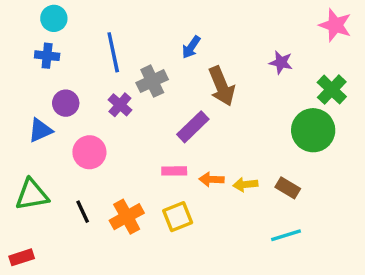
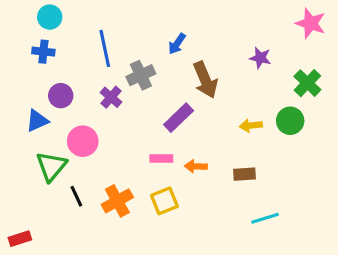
green circle: (313, 130) -> (290, 121), size x0.7
yellow arrow: (245, 184) -> (251, 125), moved
brown rectangle: (288, 188) -> (245, 174), moved, turned -35
green triangle: (32, 195) -> (51, 166), moved, turned -40

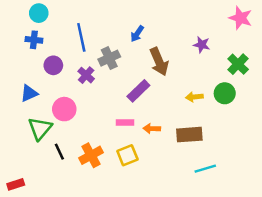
purple circle: (61, 96) -> (53, 65), moved
brown rectangle: (245, 174) -> (189, 135), size x1.5

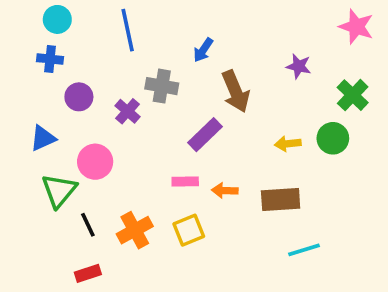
blue line: (81, 37) -> (128, 30), moved
gray cross: (109, 58) -> (162, 86), turned 35
red rectangle: (16, 184) -> (88, 273), moved

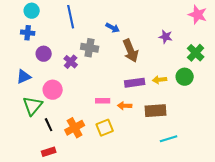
blue arrow: (203, 50) -> (113, 28), turned -96
purple rectangle: (205, 135) -> (135, 83), moved, turned 36

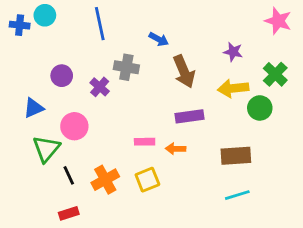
blue cross: (28, 33) -> (20, 25), moved
yellow arrow: (160, 80) -> (233, 88), moved, size x1.5
brown rectangle: (156, 111) -> (236, 156), moved

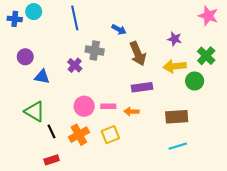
purple circle: (62, 76) -> (25, 57), moved
blue triangle: (34, 108) -> (42, 77), moved, turned 35
pink circle: (74, 126) -> (84, 106), moved
green triangle: (46, 149) -> (35, 111), turned -40

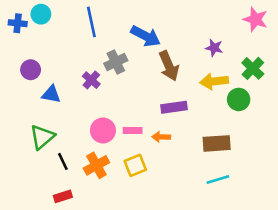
blue arrow: (119, 29) -> (146, 36), size x1.6
gray cross: (95, 50) -> (116, 62), turned -36
green triangle: (35, 111) -> (42, 137), turned 50

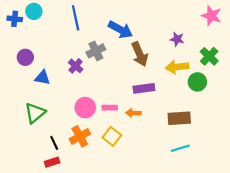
black line: (63, 161) -> (54, 143), moved
yellow square: (135, 165) -> (112, 136), turned -30

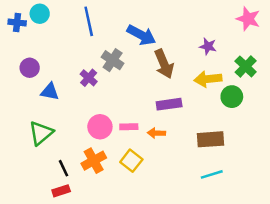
gray cross: (96, 51) -> (113, 60), turned -30

